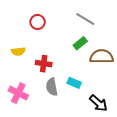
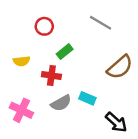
green rectangle: (80, 43) -> (65, 52), moved
brown semicircle: (101, 56) -> (120, 67), turned 140
gray semicircle: (52, 87) -> (61, 103), turned -108

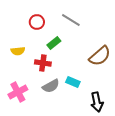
gray line: (101, 23) -> (71, 20), moved
pink cross: (21, 110) -> (18, 92), turned 36
black arrow: (116, 122) -> (97, 102), turned 36

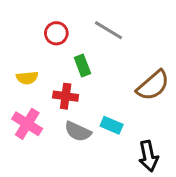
green rectangle: (54, 43) -> (82, 65), turned -72
gray semicircle: (51, 86) -> (78, 131), turned 54
pink cross: (18, 92) -> (27, 124), moved, turned -30

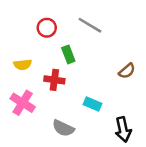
brown semicircle: (153, 85) -> (127, 71), size x0.6
gray semicircle: (78, 131) -> (63, 128), moved

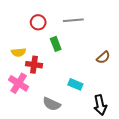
gray line: (90, 25) -> (73, 20), turned -36
red cross: (54, 80) -> (34, 65), moved

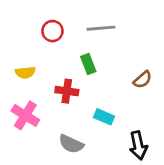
green rectangle: (56, 44) -> (88, 64), moved
red cross: (34, 65) -> (67, 91), moved

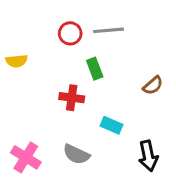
red circle: (52, 31) -> (70, 33), moved
yellow semicircle: (25, 72) -> (17, 61), moved
pink cross: (25, 115) -> (26, 157), moved

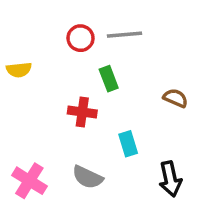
brown semicircle: (153, 85) -> (176, 98), turned -115
cyan rectangle: (112, 125) -> (128, 144), turned 50

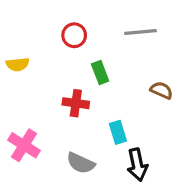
gray line: (125, 35) -> (141, 32), moved
black arrow: (170, 179) -> (137, 165), moved
pink cross: (29, 181) -> (24, 145), moved

